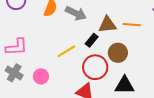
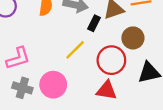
black rectangle: (92, 40) -> (94, 23), moved
pink circle: (41, 76) -> (53, 85), size x1.5

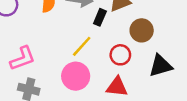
red circle: (111, 60) -> (120, 55), size x0.7
pink circle: (53, 85) -> (76, 76), moved

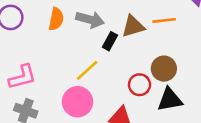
brown circle: (142, 30) -> (164, 69), moved
red circle: (120, 55) -> (140, 85), moved

